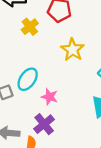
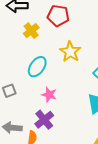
cyan ellipse: (28, 79) -> (37, 67), moved

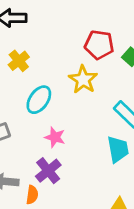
red pentagon: (58, 16) -> (99, 45), moved
yellow cross: (31, 31) -> (19, 61), moved

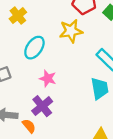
yellow star: (83, 80) -> (71, 31), turned 30
orange semicircle: (32, 195) -> (29, 126), turned -48

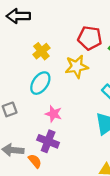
yellow cross: (18, 16) -> (41, 51), moved
purple cross: (42, 106) -> (48, 141), turned -30

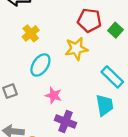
yellow cross: (41, 51) -> (31, 33), moved
purple cross: (48, 141) -> (65, 122), moved

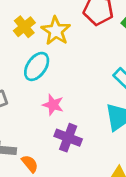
yellow star: (76, 49) -> (56, 31), moved, turned -30

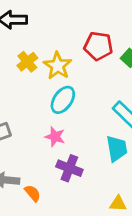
cyan ellipse: (37, 66) -> (63, 100), moved

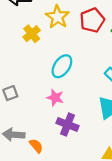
red pentagon: (98, 46) -> (92, 20), turned -30
yellow star: (58, 66) -> (57, 17), moved

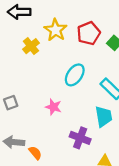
cyan ellipse: (62, 66) -> (75, 75), moved
purple cross: (68, 125) -> (80, 138), moved

